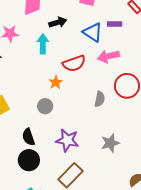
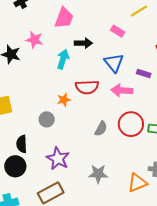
purple rectangle: (115, 24) -> (144, 73), moved

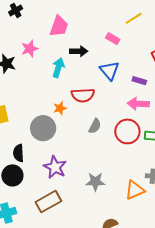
pink star: (34, 40) -> (30, 49), turned -30
pink arrow: (122, 90) -> (138, 104), moved
gray circle: (47, 119) -> (43, 128), size x1.6
gray semicircle: (101, 129) -> (95, 126), moved

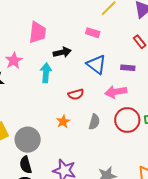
red semicircle: (83, 95) -> (76, 94), size x0.7
pink arrow: (138, 104) -> (116, 92), moved
orange star: (60, 108) -> (63, 121), moved
gray circle: (43, 128) -> (28, 140), moved

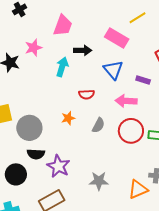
pink rectangle: (93, 33) -> (117, 38), size x1.6
black semicircle: (26, 165) -> (36, 154), moved, turned -84

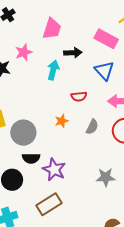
gray star: (99, 181) -> (106, 177), moved

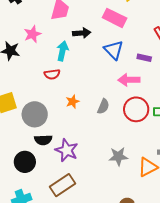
red semicircle: (79, 96) -> (52, 74), moved

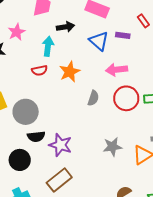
purple rectangle: (144, 58) -> (123, 35), moved
orange star: (73, 102) -> (70, 72), moved, size x1.5

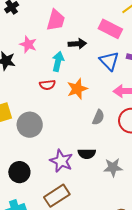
pink star: (17, 32) -> (28, 44), turned -30
black semicircle: (36, 137) -> (87, 154), moved

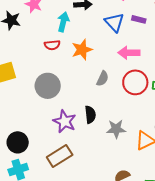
gray circle: (30, 125) -> (48, 86), moved
black semicircle: (87, 154) -> (90, 115), turned -96
black circle: (19, 172) -> (18, 142), moved

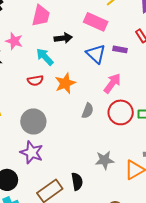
cyan arrow: (63, 22) -> (45, 57), turned -54
pink arrow: (129, 53) -> (112, 83), turned 130
black semicircle: (90, 115) -> (77, 182), moved
purple star: (65, 121) -> (32, 152), moved

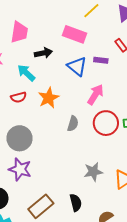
black semicircle: (77, 182) -> (76, 203), moved

